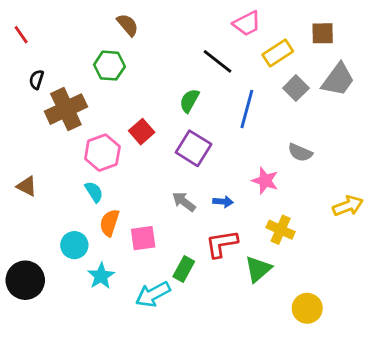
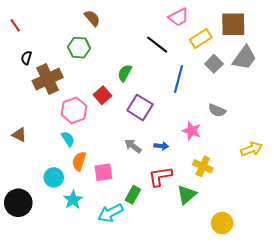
brown square: (323, 33) -> (233, 24), size x1.5
green semicircle: (189, 101) -> (125, 73), moved

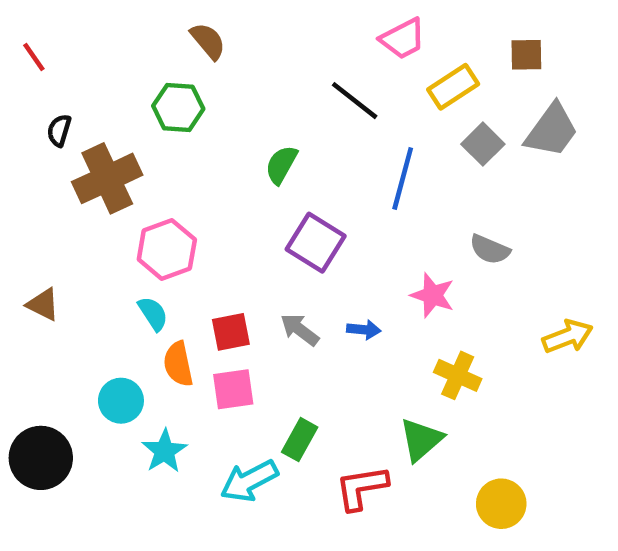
brown square: (233, 24) -> (526, 55), size x0.6
red square: (102, 95) -> (231, 332), moved, turned 30
orange semicircle: (79, 161) -> (178, 364), turned -30
red L-shape: (160, 176) -> (361, 488), moved

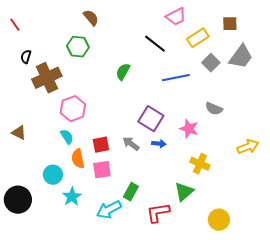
blue line: (403, 178) -> (176, 78), turned 64
purple square: (316, 243) -> (151, 119), moved

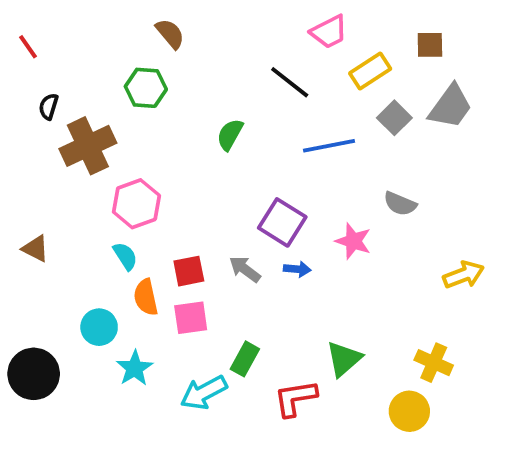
yellow cross: (200, 164) -> (434, 363), moved

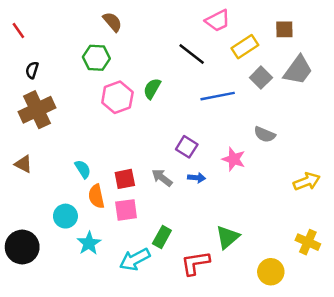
brown cross: (88, 146) -> (37, 110), moved
pink hexagon: (136, 204) -> (117, 97), moved
purple square: (282, 222) -> (187, 147), size x0.7
yellow cross: (434, 363) -> (308, 242), moved

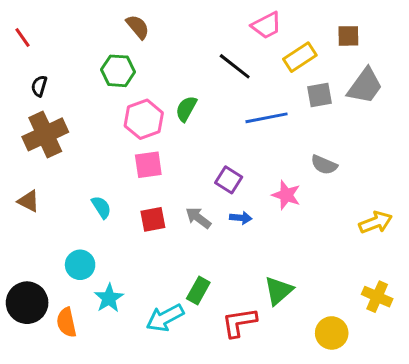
gray square: (261, 78) -> (320, 95), turned 35
orange semicircle: (96, 196) -> (66, 322), moved
pink square: (126, 210) -> (148, 165), moved

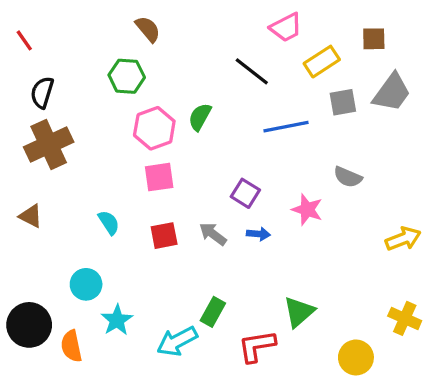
black semicircle: (39, 86) -> (42, 92), size x1.4

